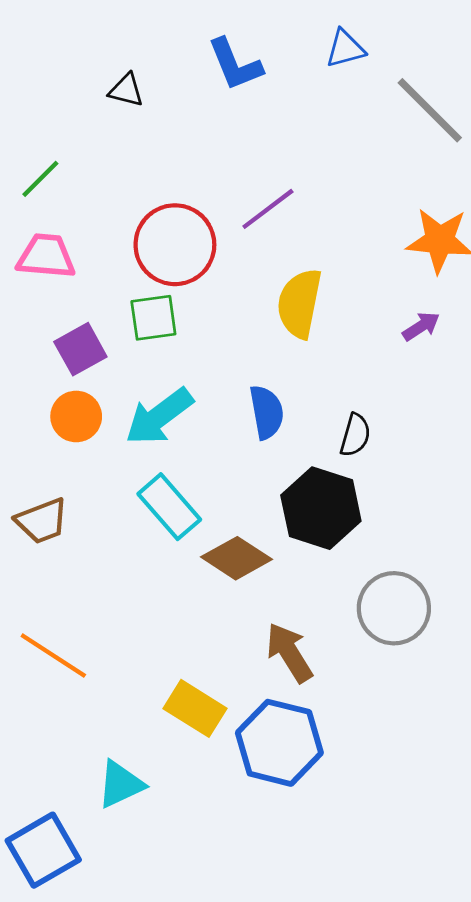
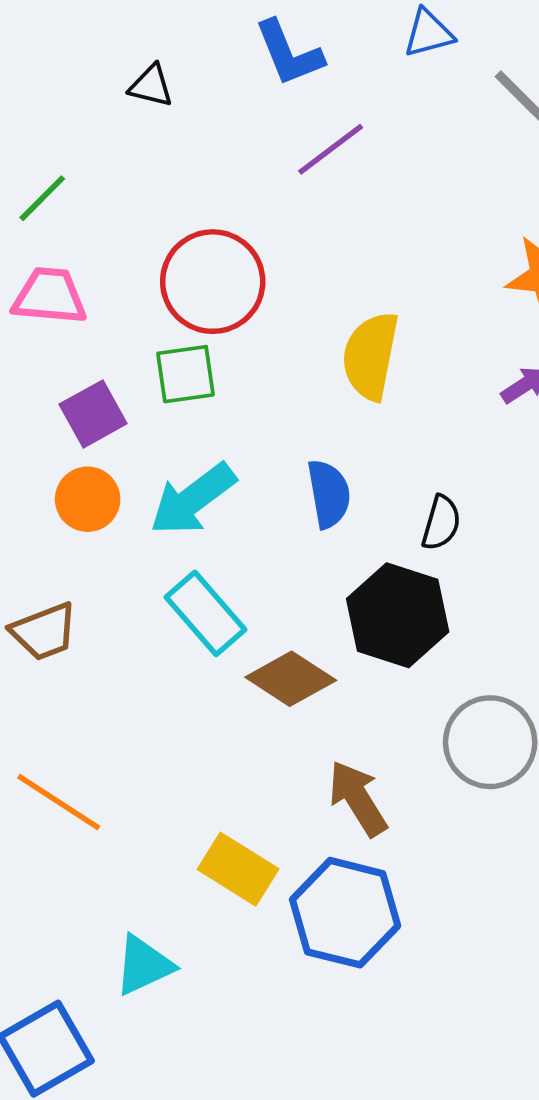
purple line: (268, 209) -> (331, 149), moved

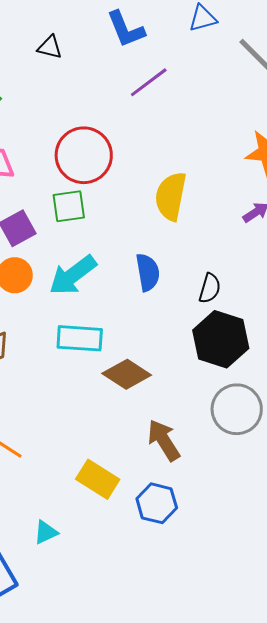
cyan rectangle: (205, 613) -> (80, 338), turned -45
black hexagon: (398, 615) -> (221, 339), moved
blue hexagon: (345, 913) -> (157, 503), size x0.7
cyan triangle: (144, 965) -> (46, 532), size x0.7

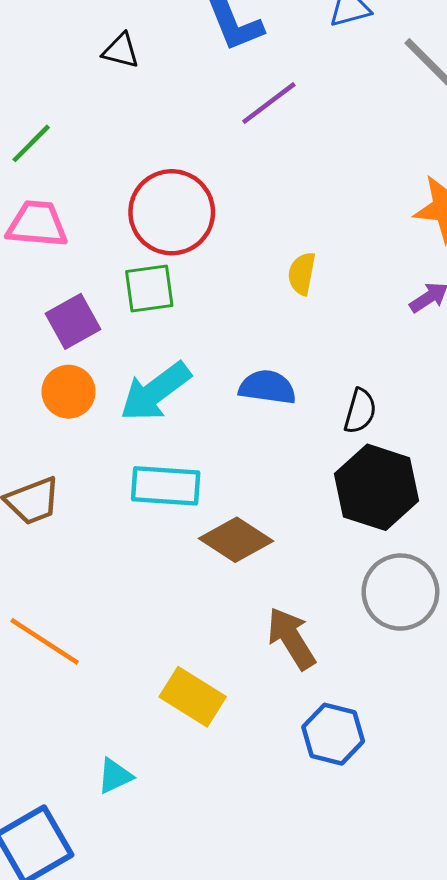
yellow semicircle: (171, 196) -> (302, 274), size x0.6
blue semicircle: (148, 272) -> (267, 387), turned -72
blue hexagon: (157, 503) -> (333, 734), moved

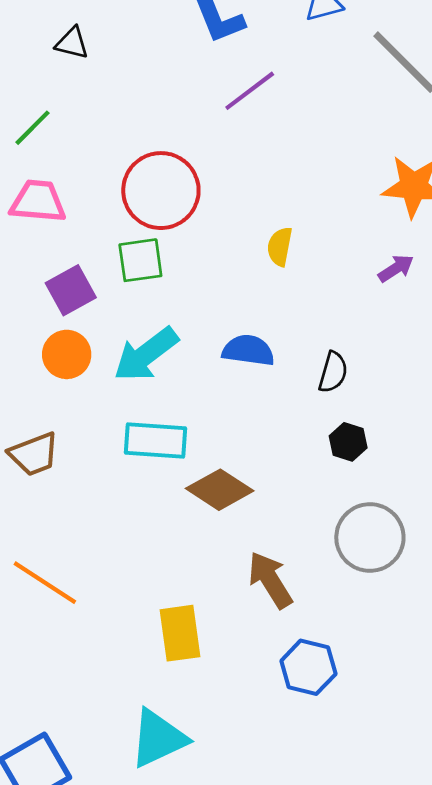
black triangle: (121, 51) -> (72, 43), moved
black hexagon: (377, 487) -> (348, 442), size x0.5
yellow rectangle: (193, 697) -> (180, 633), turned 50
cyan triangle: (115, 776) -> (158, 738), moved, size x1.8

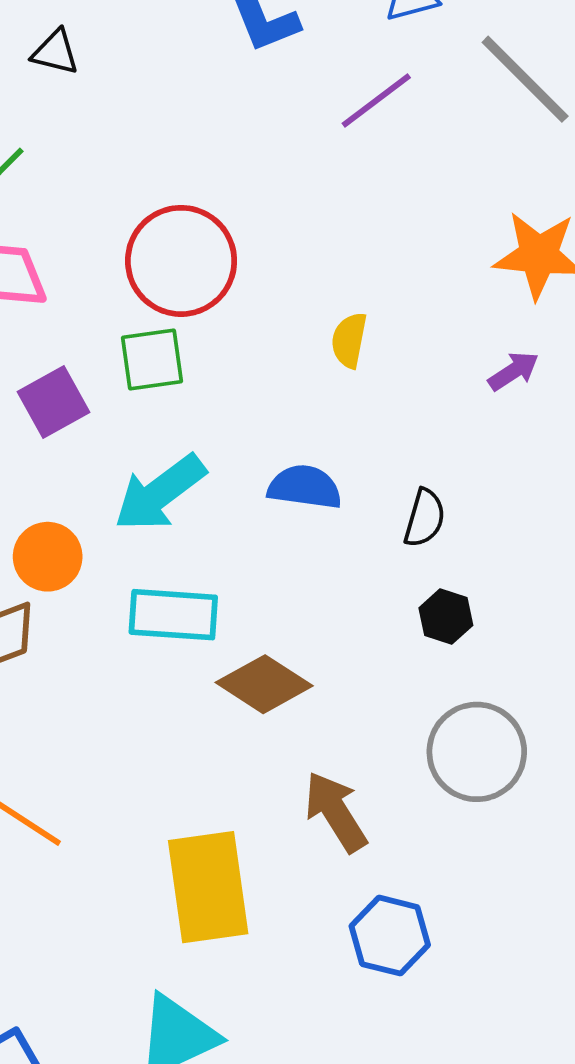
purple line: (250, 91) -> (376, 100), moved
orange circle: (67, 354) -> (48, 557), moved
yellow rectangle: (180, 633) -> (208, 887), size x1.4

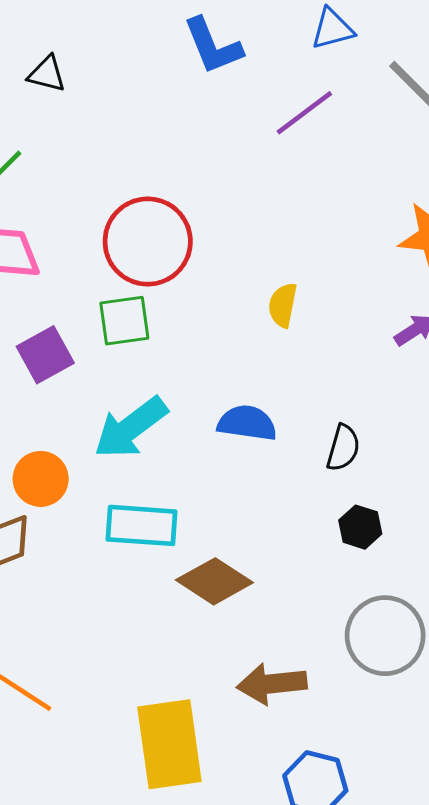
brown arrow: (336, 812) -> (272, 684), turned -64

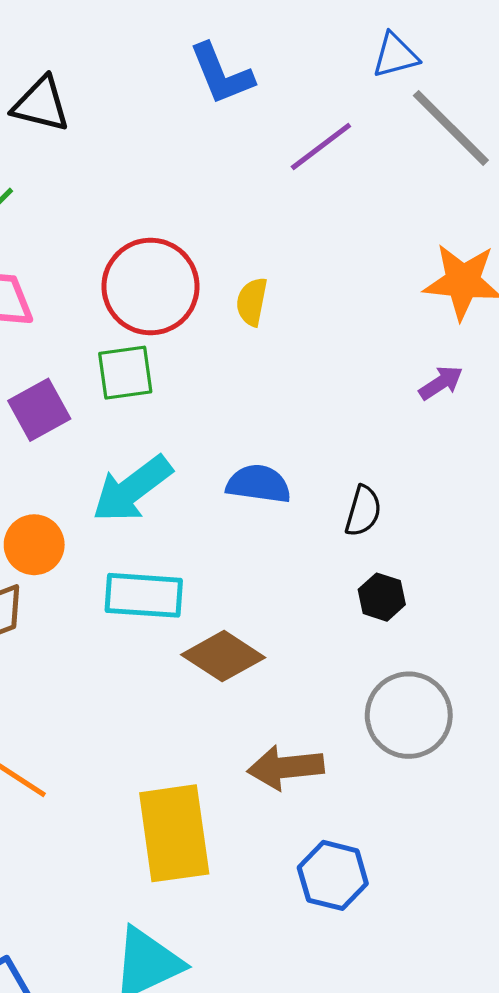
blue triangle: (332, 29) -> (395, 55), moved
black triangle: (47, 74) -> (41, 104), size x1.4
yellow semicircle: (283, 305) -> (252, 302), moved

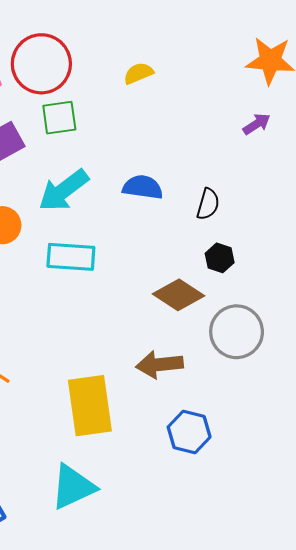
red circle: (151, 287) -> (41, 64), moved
yellow semicircle: (252, 302) -> (138, 73), turned 56
brown diamond: (223, 656) -> (179, 295), moved

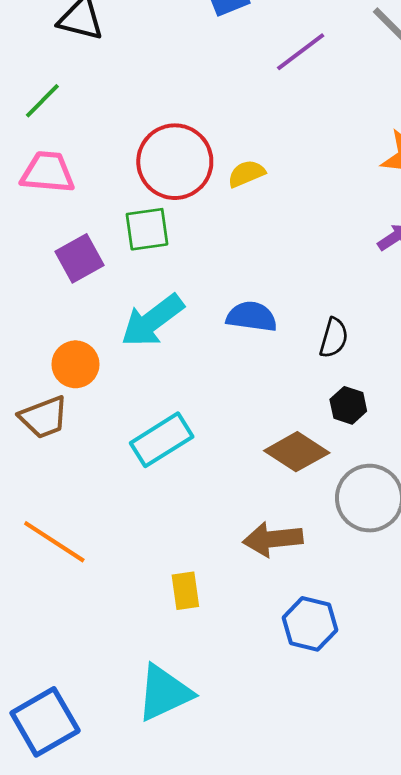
red circle: (41, 64) -> (175, 162), moved
cyan rectangle: (71, 257) -> (162, 440), moved, turned -36
yellow rectangle: (90, 406) -> (185, 591), size x0.5

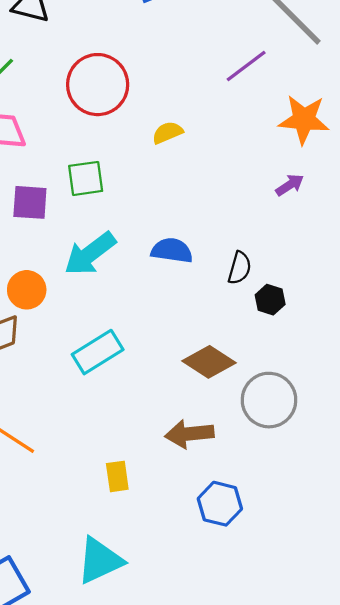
purple line: (301, 52) -> (246, 66), moved
red circle: (175, 162) -> (98, 85), moved
purple square: (79, 258) -> (30, 202), turned 33
black hexagon: (348, 405) -> (270, 300), moved

